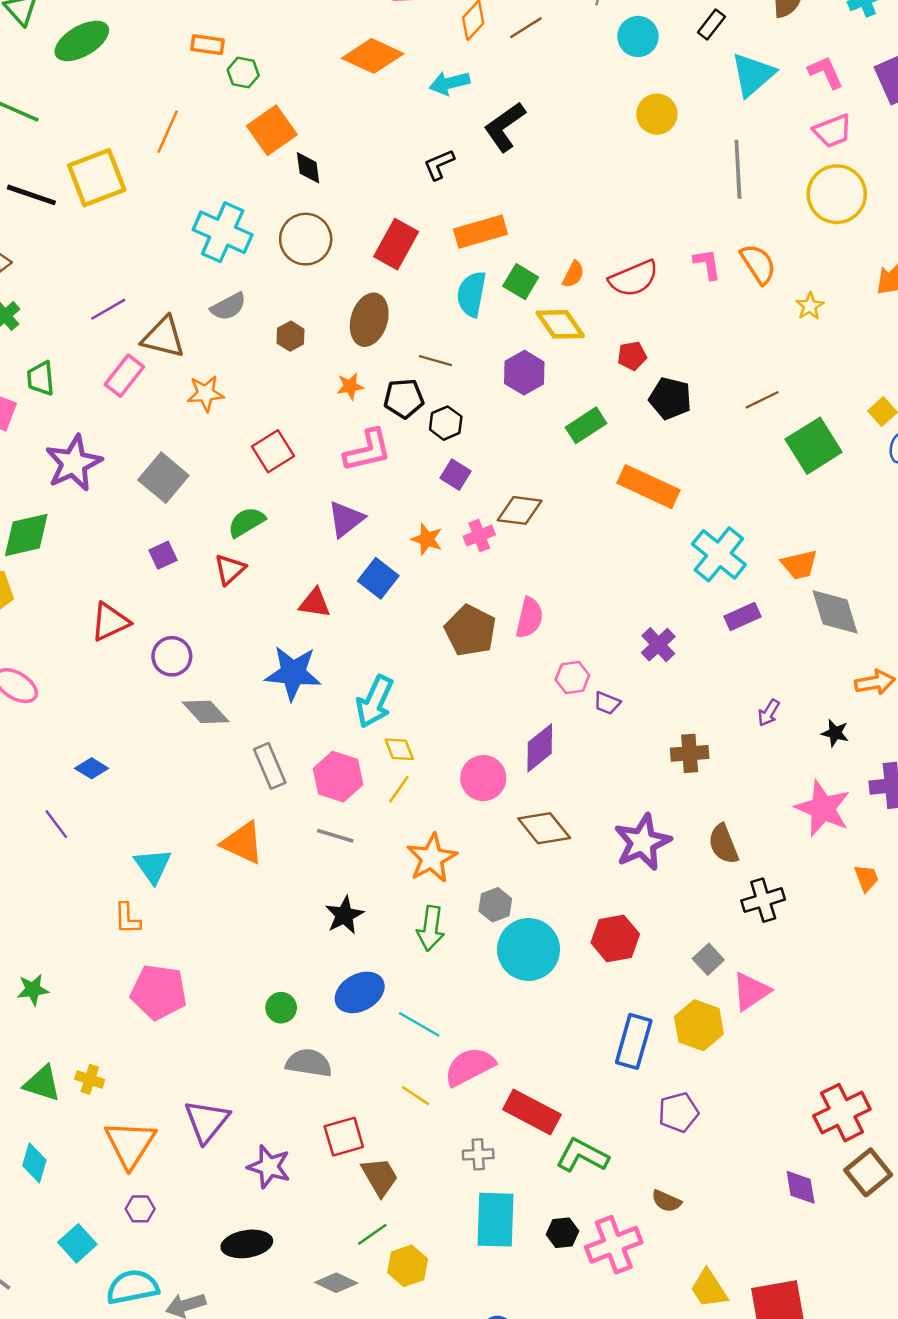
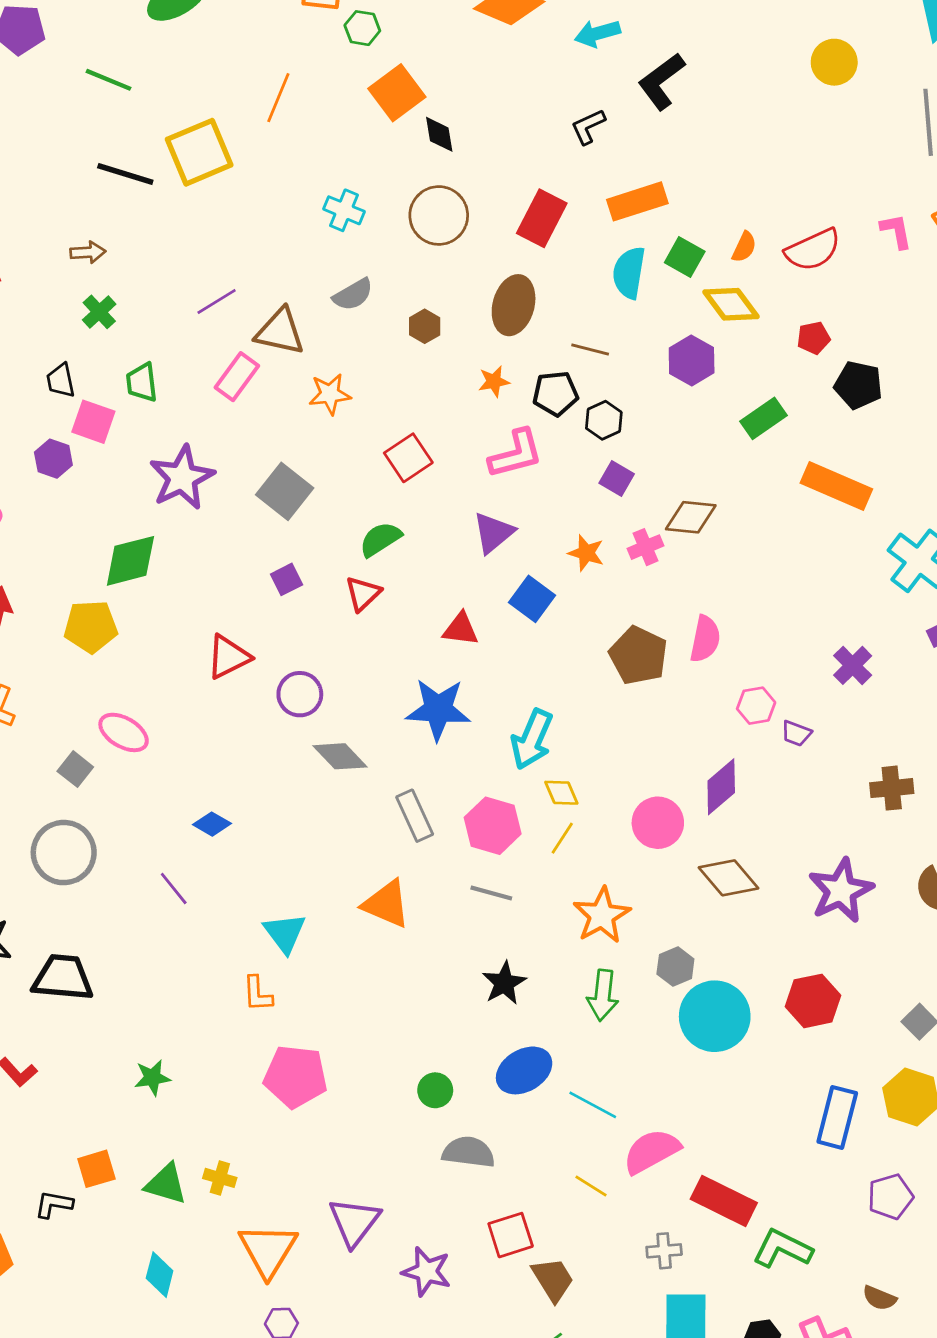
cyan cross: (223, 232) -> (344, 210), size x0.6

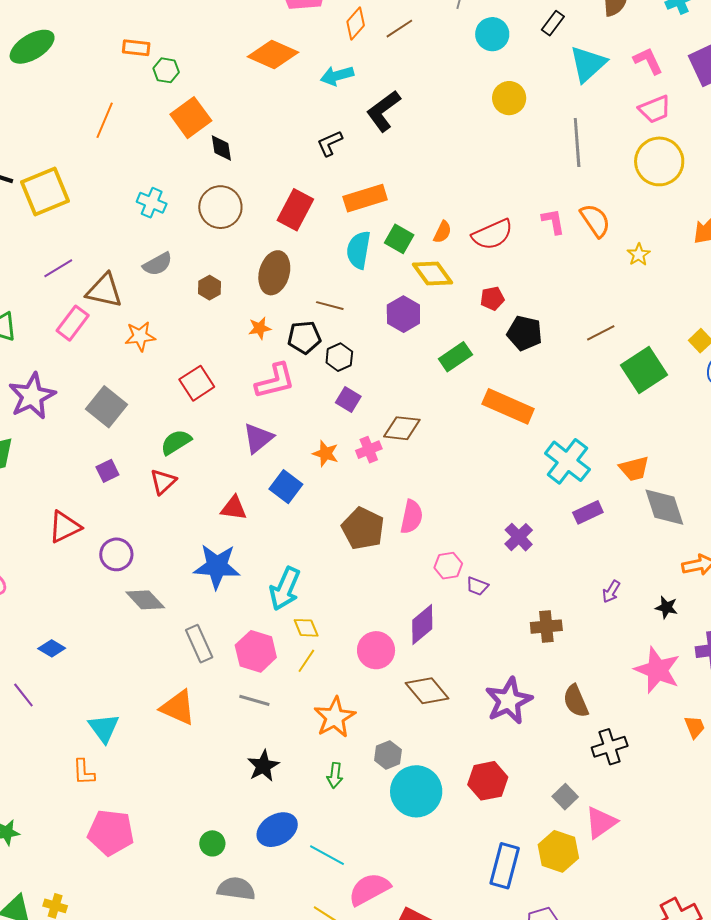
yellow square: (199, 152) -> (45, 192), moved
green arrow: (603, 995) -> (335, 775), size x0.7

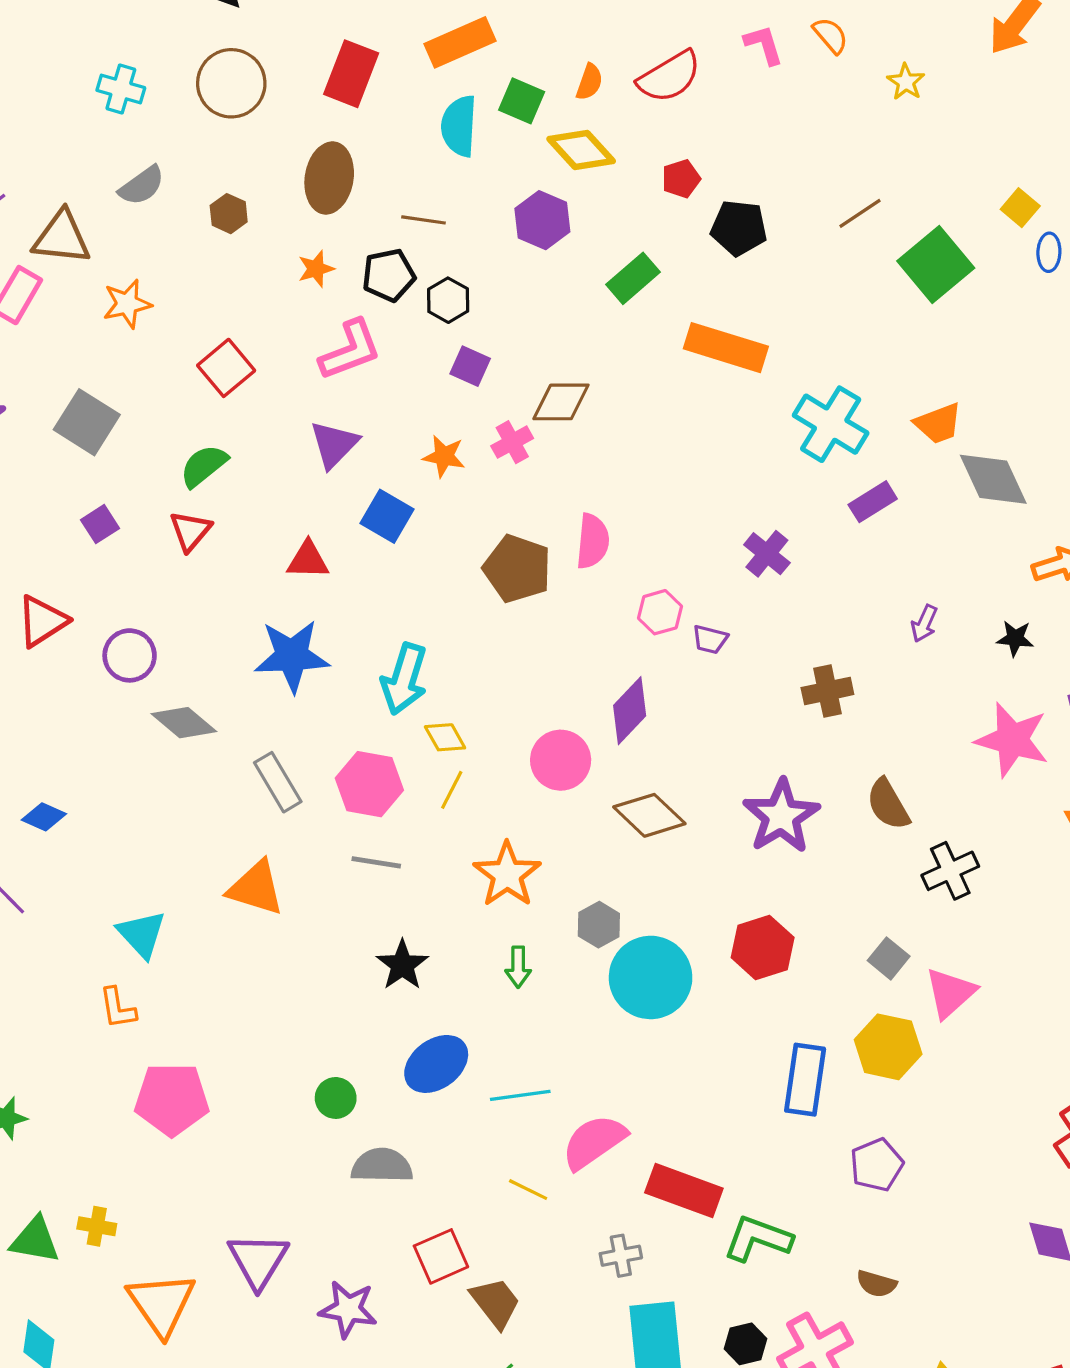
orange semicircle: (595, 220) -> (831, 35), size x0.7
cyan line: (327, 855) -> (520, 1095), turned -30

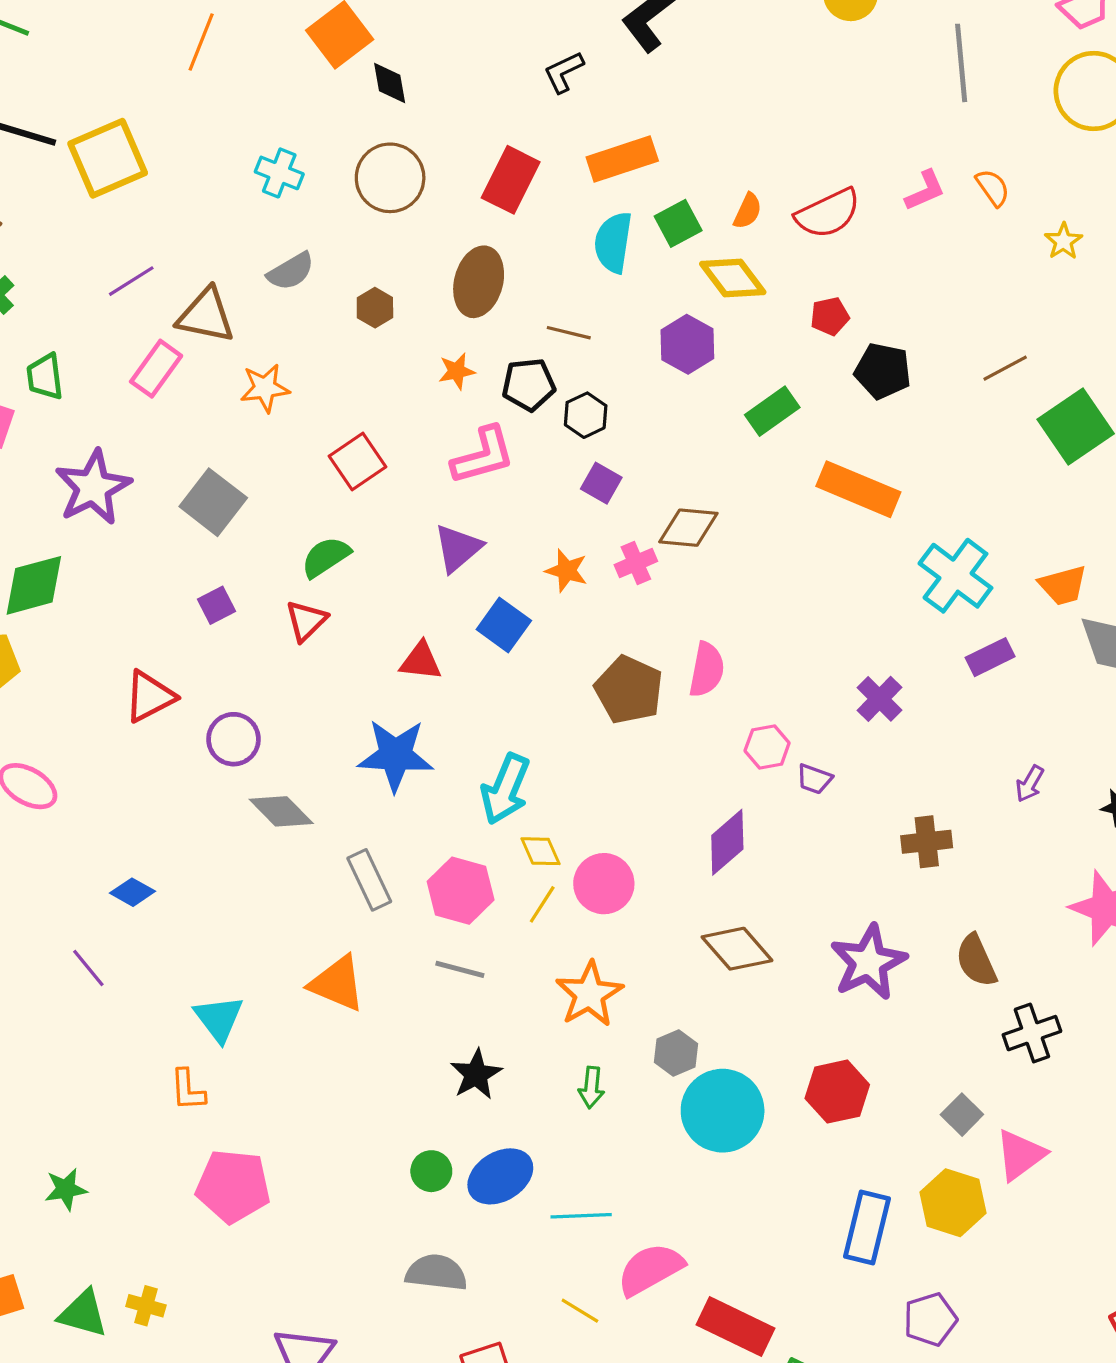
pink L-shape: (764, 45) -> (925, 191), turned 78
green square: (522, 101) -> (678, 223), turned 33
pink circle: (561, 760) -> (604, 884), moved
green circle: (336, 1098) -> (431, 1171), moved

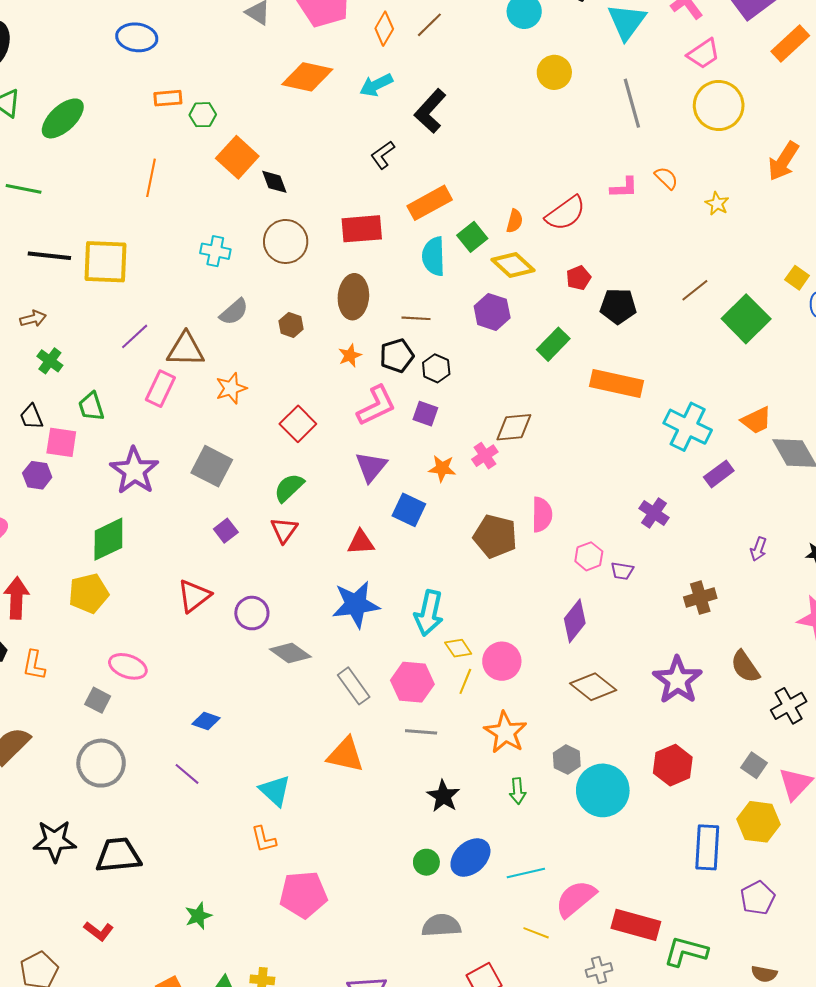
yellow square: (108, 158) -> (106, 262), turned 36
red rectangle: (511, 180) -> (362, 229), turned 69
pink L-shape: (925, 191) -> (624, 188), turned 32
purple square: (601, 483) -> (425, 414), moved

